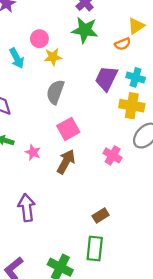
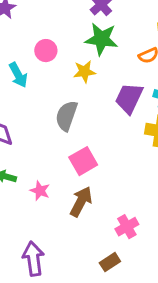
yellow star: (53, 57) -> (84, 72), moved
pink cross: (113, 155) -> (127, 227), moved, turned 30
brown rectangle: (101, 216) -> (110, 262), moved

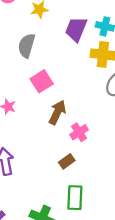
brown arrow: (81, 202) -> (57, 112), moved

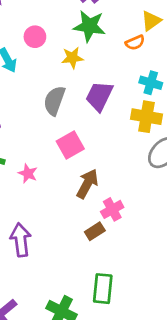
purple trapezoid: (76, 29) -> (99, 96), moved
brown rectangle: (67, 161) -> (95, 231), moved

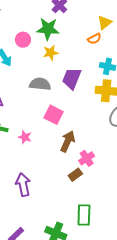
green star: (89, 26) -> (48, 29), moved
gray semicircle: (54, 101) -> (40, 84), turned 80
pink square: (70, 145) -> (54, 115), turned -30

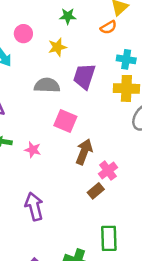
green star: (48, 29) -> (68, 16), moved, size x0.6

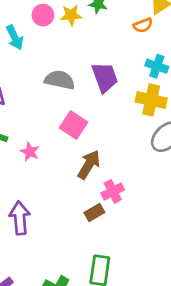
yellow star: (57, 47) -> (71, 15), moved
purple trapezoid: (84, 76) -> (105, 77), turned 132

